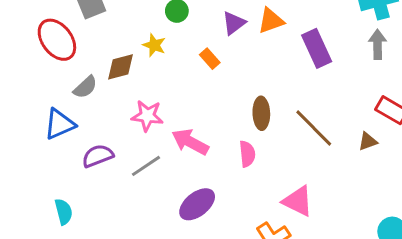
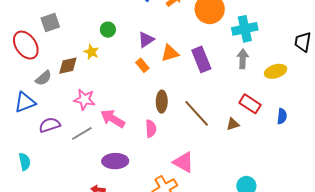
orange triangle: (271, 21) -> (170, 53), moved
orange rectangle: (210, 59) -> (142, 65), moved
purple ellipse: (197, 204) -> (115, 161), turned 35

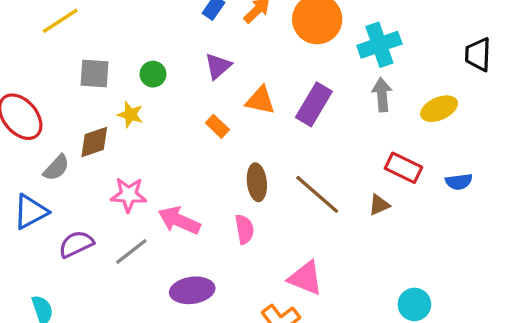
gray square: (50, 22) -> (95, 74), moved, turned 30
purple triangle: (146, 40) -> (218, 66), moved
orange triangle: (170, 53) -> (260, 100), turned 36
purple rectangle: (201, 59) -> (314, 104), turned 60
blue semicircle: (282, 116) -> (459, 182), turned 84

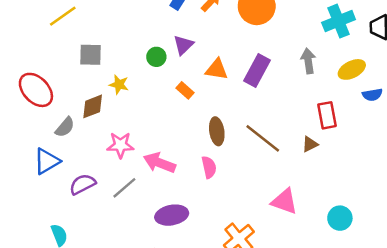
cyan cross: (379, 45) -> (339, 21), moved
green circle: (153, 74) -> (156, 57), moved
red rectangle: (403, 168) -> (327, 115), turned 56
blue semicircle: (459, 182) -> (372, 95), moved
pink triangle: (305, 278) -> (284, 201), moved

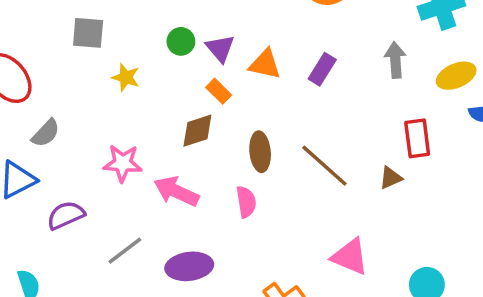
purple triangle: (183, 45) -> (220, 48), moved, turned -30
purple rectangle: (257, 71) -> (322, 69), size x0.7
brown diamond: (93, 106) -> (197, 131), moved
gray line: (124, 188) -> (125, 251), moved

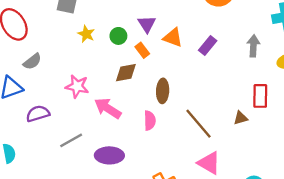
green circle: (181, 41) -> (118, 36), moved
brown line: (324, 166) -> (198, 124), moved

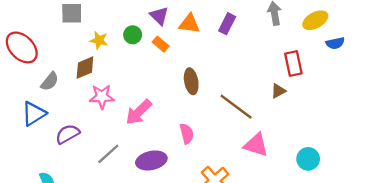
brown diamond: (126, 73) -> (85, 68), moved
pink arrow: (108, 108) -> (139, 112), turned -64
pink semicircle: (150, 121) -> (187, 134), moved

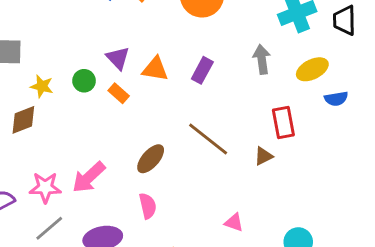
brown ellipse: (191, 81) -> (151, 159), moved, turned 50
pink star: (102, 97) -> (45, 187), moved
brown line: (236, 107) -> (208, 139), moved
pink triangle: (256, 145) -> (234, 223), size x0.6

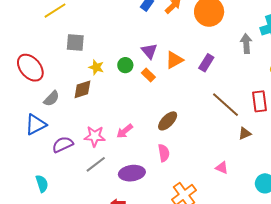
gray arrow: (262, 59) -> (246, 44), moved
orange triangle: (155, 69) -> (174, 60), turned -42
brown line: (208, 139) -> (226, 105), moved
brown triangle: (263, 156) -> (245, 134), moved
pink arrow: (89, 177) -> (125, 131), size x0.7

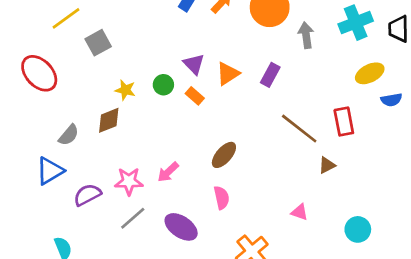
gray square: (75, 42) -> (98, 43), moved, turned -30
gray arrow: (246, 44) -> (306, 35), moved
red ellipse: (30, 68) -> (39, 73), moved
purple ellipse: (132, 173) -> (181, 227), turned 45

